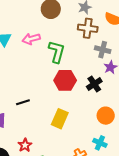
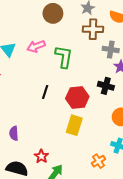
red hexagon: (65, 80) -> (77, 97), moved
black cross: (94, 84) -> (106, 86), turned -35
black line: (23, 102) -> (45, 92), moved, turned -48

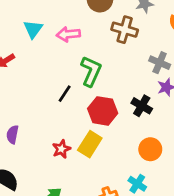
brown cross: (93, 29) -> (125, 30), moved
green L-shape: (64, 57) -> (91, 71), moved
red star: (41, 156) -> (61, 149), moved

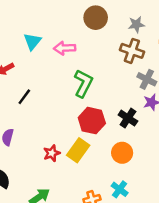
brown cross: (125, 30) -> (132, 51), moved
black line: (65, 94) -> (24, 97), moved
orange circle: (150, 149) -> (122, 153), moved

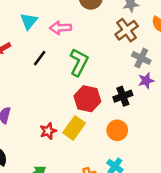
brown cross: (132, 51) -> (127, 30), turned 35
black line: (24, 97) -> (40, 58), moved
black cross: (128, 118) -> (123, 96), turned 36

